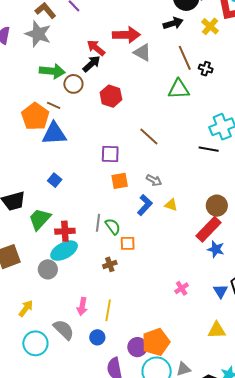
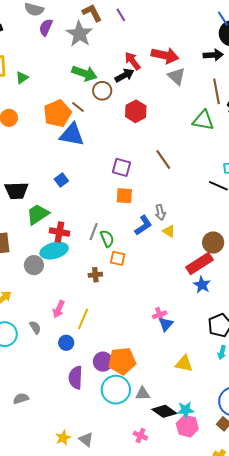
gray arrow: (154, 180) -> (160, 212), moved, turned 35
blue triangle: (221, 291) -> (166, 324), moved
gray semicircle: (64, 330) -> (35, 327), size x0.6

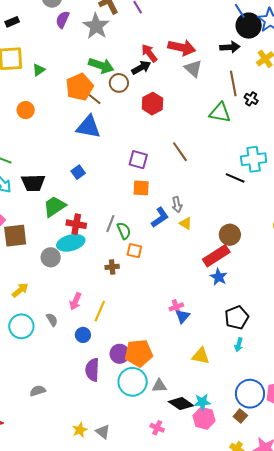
orange pentagon: (57, 113) -> (80, 87), moved

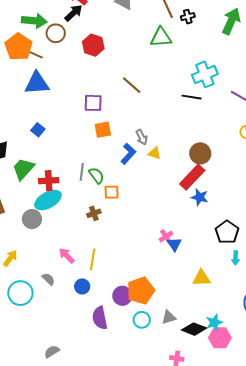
black cross: (251, 99) -> (188, 17), turned -32
pink arrow: (75, 301) -> (67, 256), turned 126
cyan circle: (133, 382) -> (142, 320), size x0.6

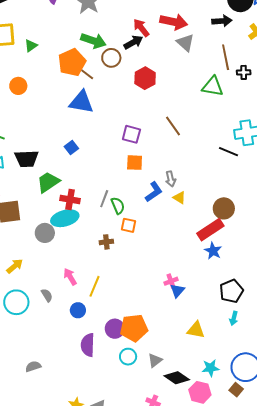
gray triangle: (169, 317) -> (155, 360), turned -35
cyan star: (214, 323) -> (210, 368), moved

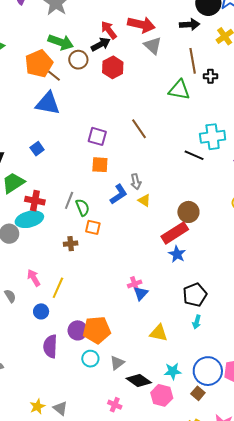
red hexagon: (145, 78) -> (113, 67), moved

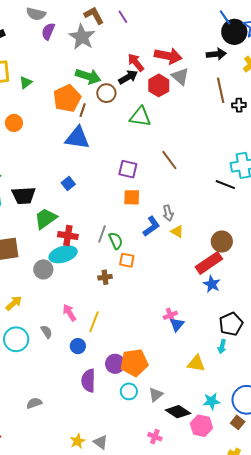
red hexagon: (113, 67) -> (159, 85), moved
brown line: (54, 76) -> (83, 110), turned 72
green triangle: (179, 90) -> (140, 117), moved
cyan arrow: (197, 322) -> (222, 347), moved

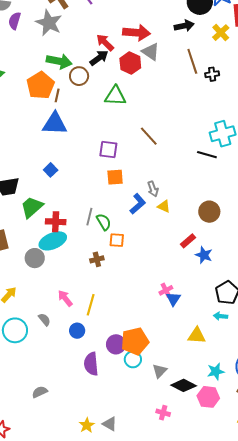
red rectangle: (209, 263) -> (188, 241), moved, size x0.6
cyan arrow: (222, 347) -> (220, 316), turned 88
cyan circle: (129, 391) -> (133, 359), moved

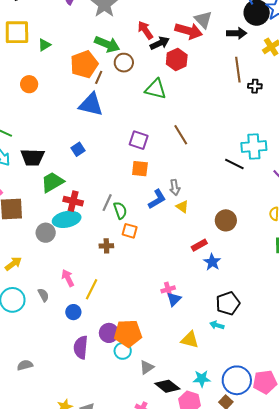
red arrow: (105, 42) -> (145, 30), moved
gray triangle: (151, 52) -> (203, 20), moved
black arrow: (99, 58) -> (160, 43), moved

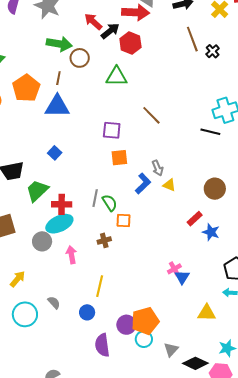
orange pentagon: (84, 64) -> (26, 88), moved
black cross: (255, 86) -> (213, 51), turned -32
pink arrow: (68, 278) -> (71, 255), moved, turned 30

